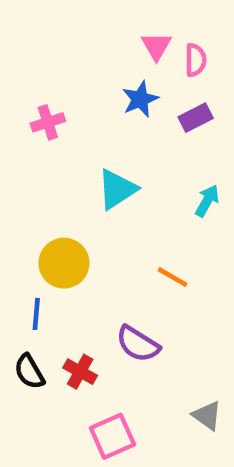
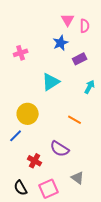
purple rectangle: (196, 118) -> (80, 59), moved
blue line: (36, 314) -> (16, 136), turned 40
black semicircle: (29, 372) -> (21, 188), moved
gray triangle: (207, 415) -> (78, 178), moved

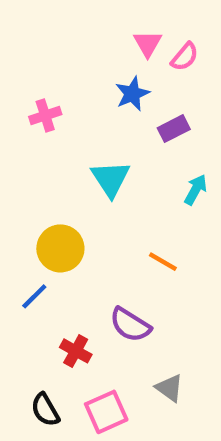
pink semicircle: (85, 26) -> (185, 57), turned 40
cyan triangle: (51, 82) -> (111, 179), turned -30

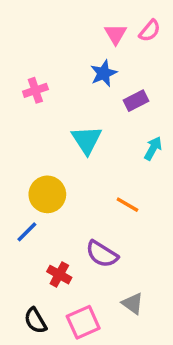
pink semicircle: (185, 57) -> (150, 31), moved

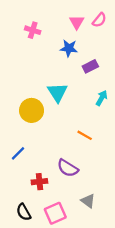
blue star: (104, 73) -> (69, 48), turned 30
pink cross: (35, 90) -> (33, 30), moved, turned 35
yellow circle: (47, 194) -> (32, 110), moved
red cross: (59, 275) -> (39, 182), turned -35

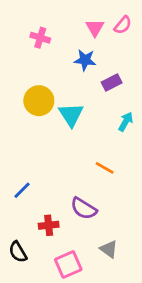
yellow circle: (32, 110) -> (39, 101), moved
black semicircle: (24, 212) -> (18, 252), moved

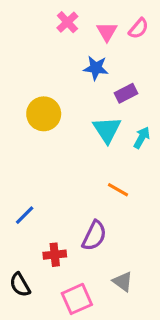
pink cross: (40, 38) -> (67, 22), moved, turned 30
cyan triangle: (71, 115) -> (107, 130), moved
purple semicircle: (84, 208) -> (94, 236), turned -96

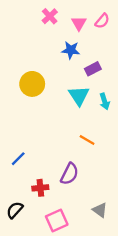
cyan arrow: (142, 138) -> (105, 101), turned 133
gray triangle: (123, 282) -> (100, 210), moved
black semicircle: (20, 285) -> (15, 210), turned 72

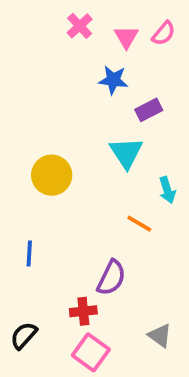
yellow circle: (32, 84) -> (52, 175), moved
cyan arrow: (105, 101) -> (167, 190), moved
blue line: (18, 159) -> (29, 253), turned -42
red cross: (40, 188) -> (83, 311), moved
pink square: (57, 221) -> (91, 352), turned -30

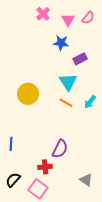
cyan arrow: (167, 190) -> (90, 102), turned 56
orange line: (139, 224) -> (66, 103), moved
blue line: (29, 253) -> (11, 144), moved
pink square: (91, 352) -> (38, 189), moved

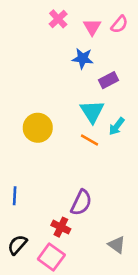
cyan arrow: (90, 102) -> (117, 126), moved
red cross: (45, 167) -> (61, 227), turned 32

